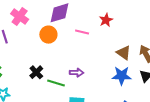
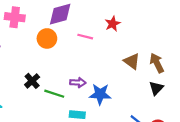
pink cross: (20, 16) -> (15, 17), turned -30
blue star: (122, 76) -> (100, 94), moved

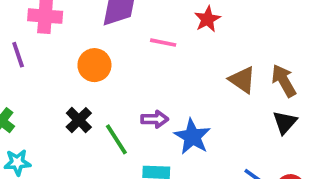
orange circle: (47, 38) -> (94, 65), moved
green line: (54, 94) -> (116, 139), turned 42
blue star: (100, 94) -> (192, 137), turned 30

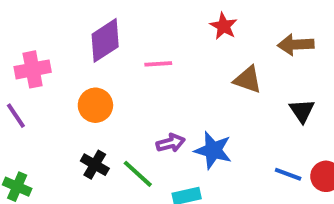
red star: (207, 19) -> (224, 26), moved
brown arrow: (284, 81) -> (296, 45), moved, turned -48

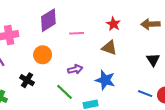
red star: (224, 26) -> (113, 24), moved
brown triangle: (248, 80) -> (109, 48), moved
purple arrow: (171, 143) -> (75, 69), moved
black cross: (95, 165) -> (27, 80), moved

